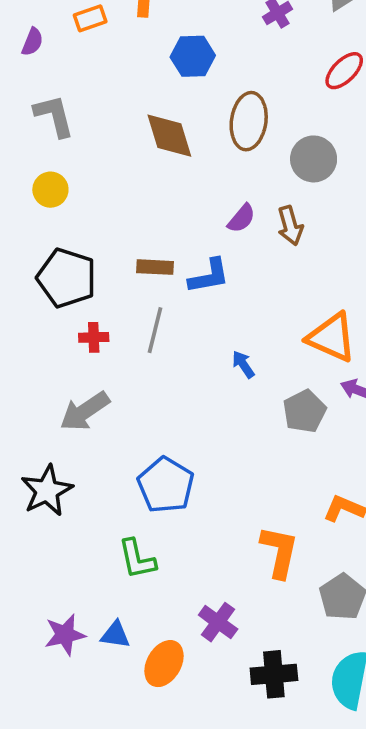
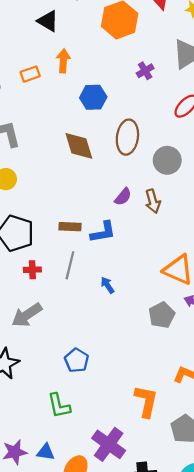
blue arrow: (243, 364) -> (108, 285), moved
blue pentagon: (166, 485) -> (77, 360), size x0.7
purple cross: (218, 622) -> (109, 444), size x1.4

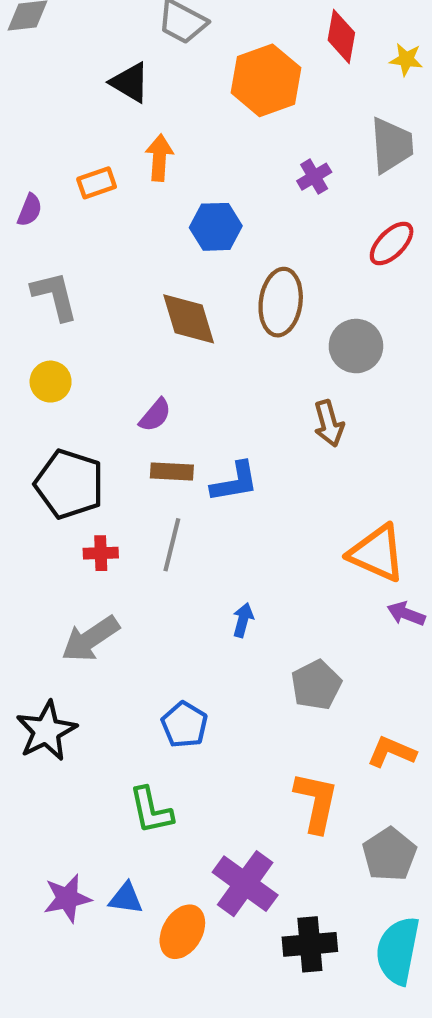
purple semicircle: (123, 197) -> (155, 415), moved
blue arrow: (108, 285) -> (243, 620), moved, turned 49
gray pentagon: (162, 315) -> (316, 685), moved

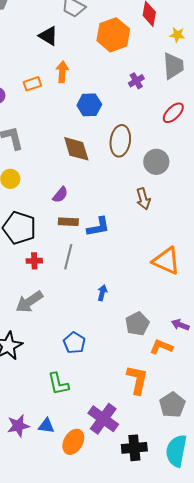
yellow star: (406, 59) -> (177, 35), moved
purple arrow: (406, 614) -> (180, 325), moved
orange L-shape: (392, 752) -> (161, 347), moved

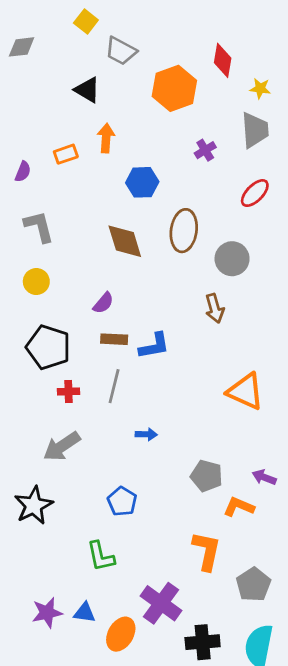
blue arrow: (102, 293) -> (146, 434), moved, turned 77
gray pentagon: (137, 324) -> (207, 476), turned -30

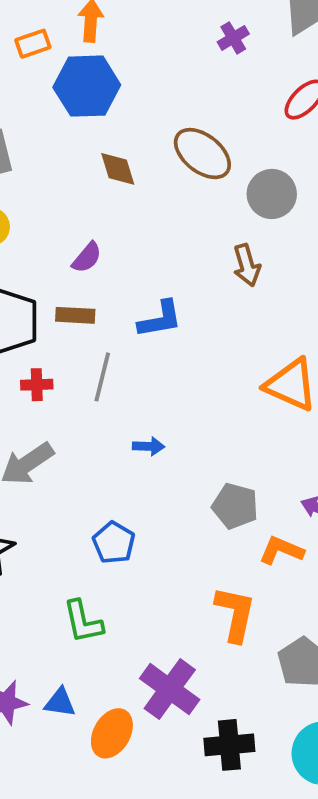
blue hexagon: (142, 182) -> (87, 86), moved, size x1.4
brown ellipse: (184, 231) -> (202, 154), turned -60
brown diamond: (125, 241) -> (118, 169), size x0.7
brown rectangle: (114, 339) -> (75, 315), moved

